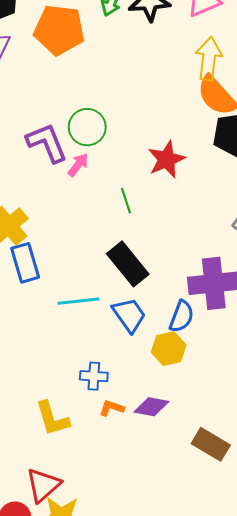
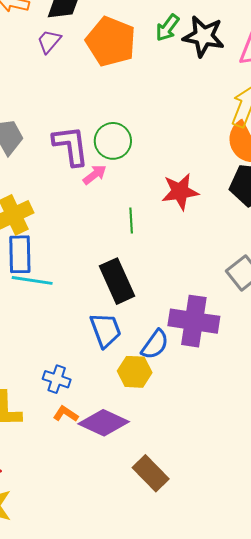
cyan line: (78, 301) -> (32, 280), moved
purple diamond: (151, 407) -> (104, 423), size x1.4

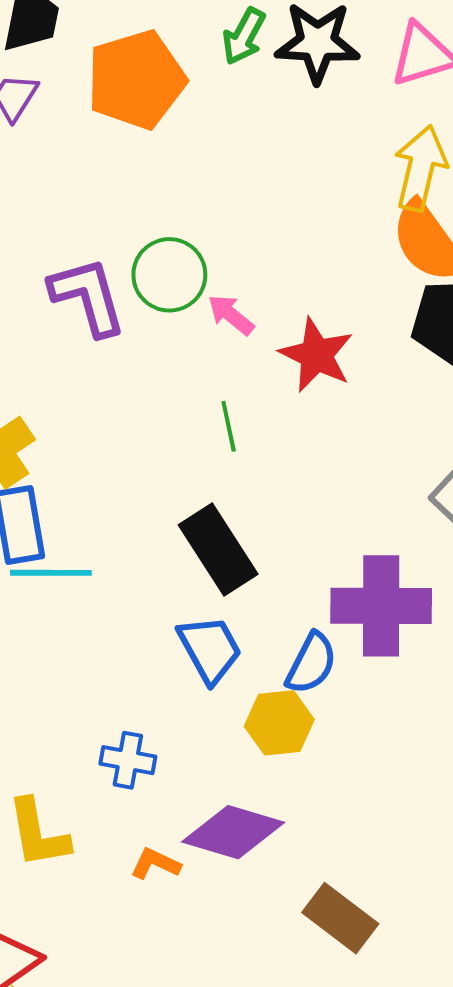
orange pentagon: (111, 41) -> (136, 80), turned -30
pink arrow: (95, 175) -> (231, 315), moved, turned -95
red star: (180, 192) -> (316, 355), turned -30
orange L-shape: (66, 414) -> (155, 864), moved

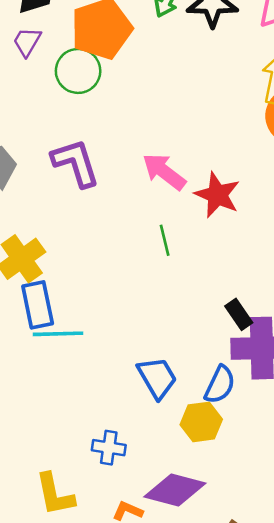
green circle: (169, 275) -> (78, 71), moved
pink arrow: (231, 315) -> (164, 172), size x1.5
black rectangle: (218, 550) -> (239, 314), moved, size x0.6

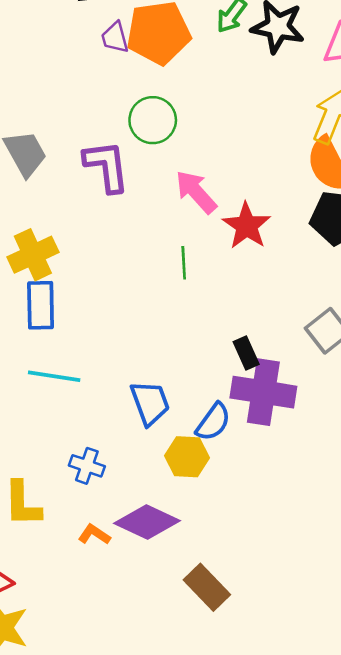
purple trapezoid: (27, 42) -> (115, 38), moved, turned -56
green circle: (78, 71) -> (153, 120), moved
cyan line: (58, 334) -> (54, 376), moved

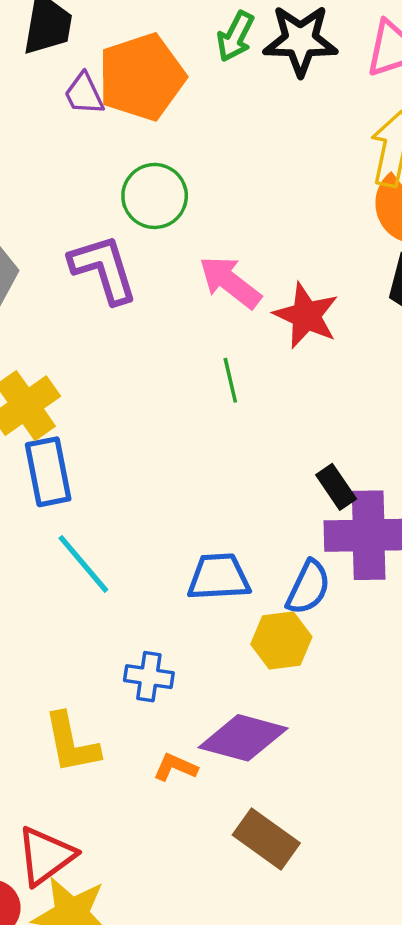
cyan line: (54, 376) -> (83, 564), turned 51
blue trapezoid: (150, 403) -> (219, 577), turned -63
brown rectangle: (207, 587) -> (266, 839), moved

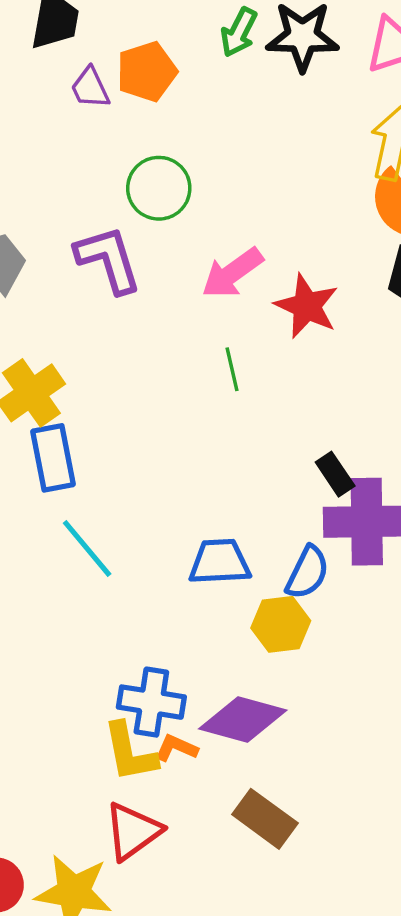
orange pentagon: (142, 77) -> (147, 72), size x0.7
pink arrow: (230, 282) -> (232, 273), turned -74
blue cross: (149, 677) -> (151, 702), moved, size x1.4
yellow L-shape: (71, 743) -> (130, 752), moved
red triangle: (46, 856) -> (133, 831), moved

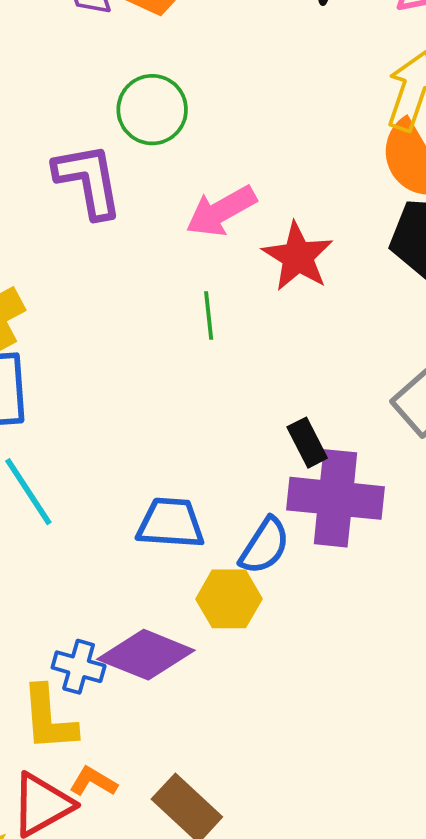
blue cross: (151, 702) -> (79, 667), size x0.7
purple diamond: (243, 720) -> (146, 655), moved
orange L-shape: (176, 748) -> (93, 782), moved

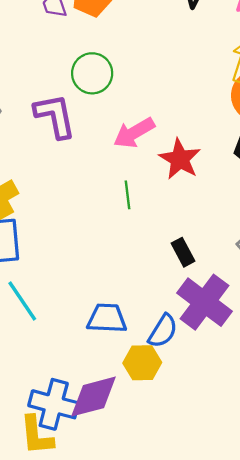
black rectangle: (307, 443) -> (183, 252), moved
purple cross: (335, 498) -> (204, 302), turned 32
purple diamond: (146, 655) -> (93, 397), turned -36
blue cross: (79, 667) -> (54, 404), size x1.6

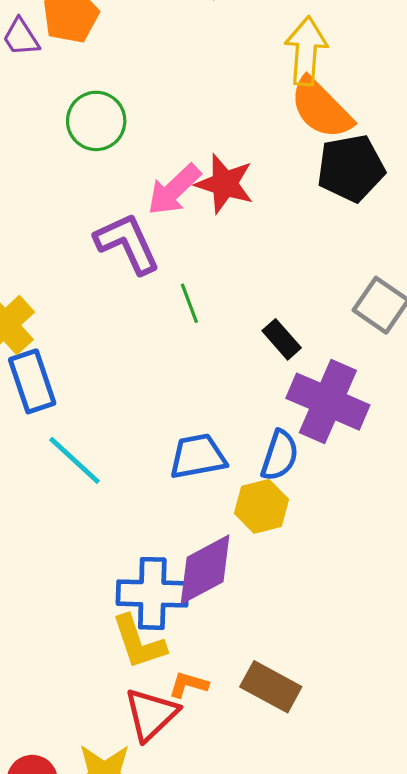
purple L-shape: (55, 116) -> (127, 243), moved
red star: (180, 159) -> (225, 184), moved
green line: (128, 195) -> (189, 303), moved

